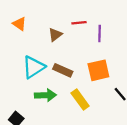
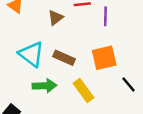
cyan triangle: (34, 67) -> (31, 54), turned -50

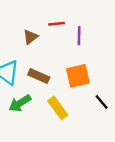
green arrow: (45, 86) -> (20, 103), turned 150

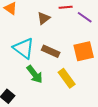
purple line: (79, 36) -> (85, 17), turned -56
green arrow: (20, 103) -> (35, 74), turned -96

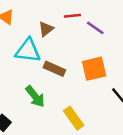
cyan triangle: (24, 48) -> (28, 51), moved, turned -30
yellow rectangle: (67, 78) -> (74, 118), moved

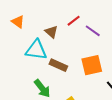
red line: (72, 16) -> (74, 21), turned -32
brown triangle: (46, 29) -> (51, 32), turned -40

